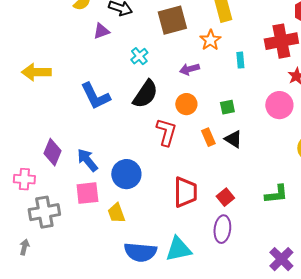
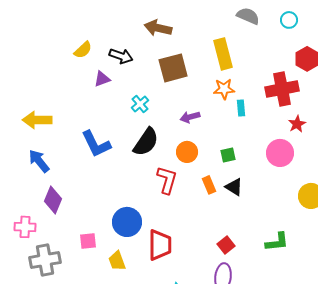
orange star: (210, 40) -> (224, 89), moved, turned 30
blue arrow: (87, 160) -> (39, 161), moved
red trapezoid: (185, 192) -> (160, 245), moved
pink square: (87, 193) -> (88, 241), size x0.7

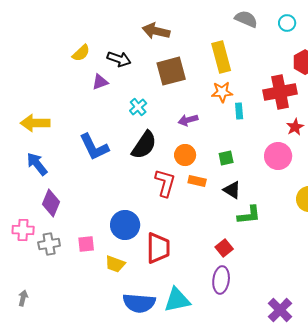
orange rectangle: (209, 185) -> (197, 181), moved, turned -54
green L-shape: (277, 242) -> (249, 215), moved
gray cross: (45, 260) -> (49, 244), moved, size x0.7
yellow trapezoid: (117, 261) -> (115, 264), turned -50

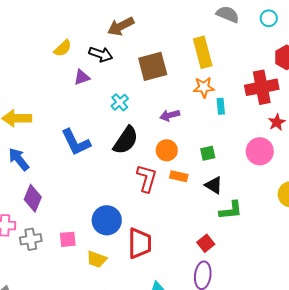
brown arrow: (156, 31) -> (121, 26), moved, turned -40

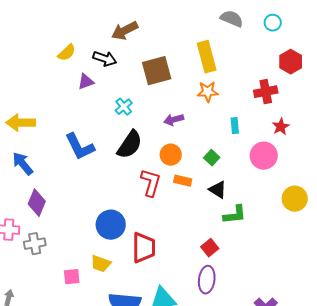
red cross: (262, 87) -> (266, 92), size x0.7
cyan rectangle: (221, 106) -> (235, 126), moved
green square: (208, 153) -> (212, 158), turned -35
pink square: (68, 239) -> (72, 277), moved

